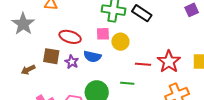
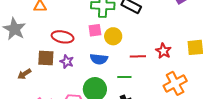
blue semicircle: (92, 56) -> (99, 59), moved
red star: (169, 62) -> (163, 51), size x0.7

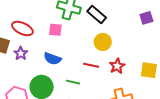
yellow circle: (113, 36) -> (103, 42), moved

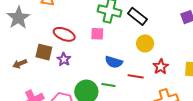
blue semicircle: (52, 59) -> (114, 62), moved
red line: (91, 65) -> (136, 76), moved
green line: (73, 82) -> (108, 85), moved

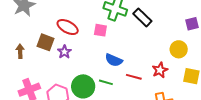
yellow circle: (145, 43) -> (179, 49), moved
brown arrow: (20, 64) -> (20, 51), turned 104

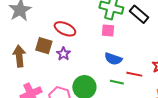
pink square: (100, 30) -> (108, 30), moved
brown arrow: (20, 51) -> (19, 56), size x1.5
green line: (106, 82) -> (117, 82), moved

